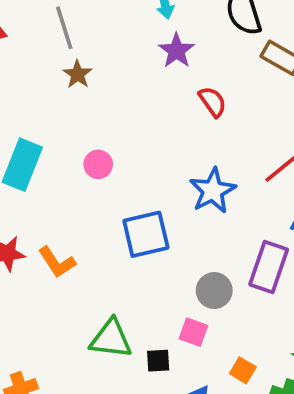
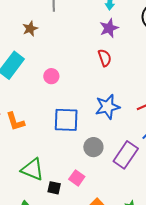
brown star: (78, 74) -> (30, 29), moved
red semicircle: (213, 102) -> (105, 58), moved
gray circle: (214, 291) -> (93, 147), moved

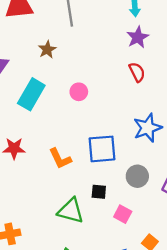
pink circle: (51, 76) -> (79, 92), moved
orange L-shape: (15, 121) -> (60, 159), moved
black square: (54, 188) -> (99, 192), moved

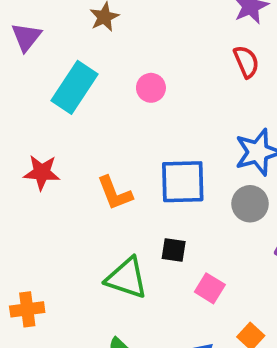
gray circle: (137, 176) -> (250, 204), moved

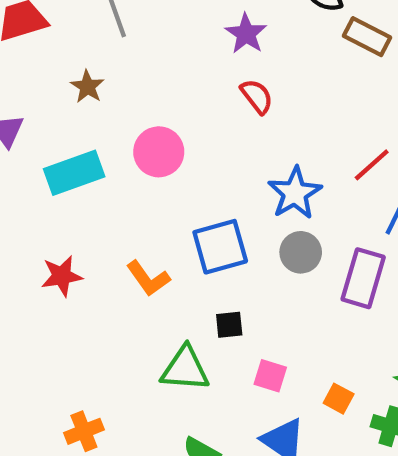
cyan rectangle: (75, 87) -> (74, 173), turned 51
pink circle: (151, 88) -> (159, 152), size x1.5
pink square: (210, 288) -> (270, 376), moved

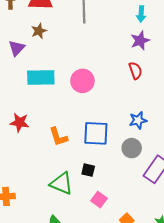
brown star: (87, 87) -> (39, 31), moved
blue star: (295, 193) -> (138, 120), size x0.7

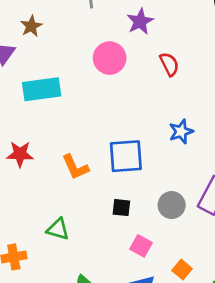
purple star: (140, 40) -> (140, 21), moved
pink circle: (82, 81) -> (110, 58), moved
gray circle: (132, 148) -> (172, 205), moved
green triangle: (61, 183) -> (58, 229), moved, size x0.7

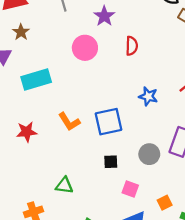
red semicircle: (169, 64) -> (132, 46), turned 36
blue star: (181, 132) -> (148, 96), turned -30
orange L-shape: (75, 167) -> (69, 122), moved
orange square: (182, 270) -> (165, 203), turned 32

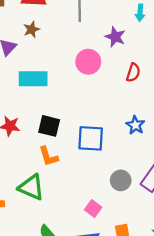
purple star: (104, 16) -> (115, 37), turned -30
orange L-shape: (69, 122) -> (48, 156), moved
black square: (111, 162) -> (49, 126), moved, size x1.5
green triangle: (64, 185) -> (31, 187), size x1.5

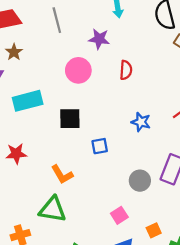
black square: (49, 126) -> (70, 119), moved
blue square: (91, 138) -> (100, 146), size x0.6
pink square: (93, 208) -> (119, 215), turned 35

